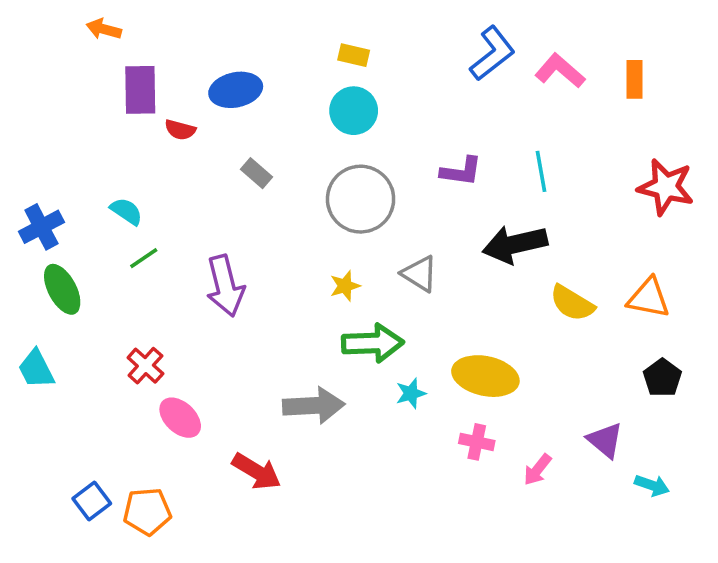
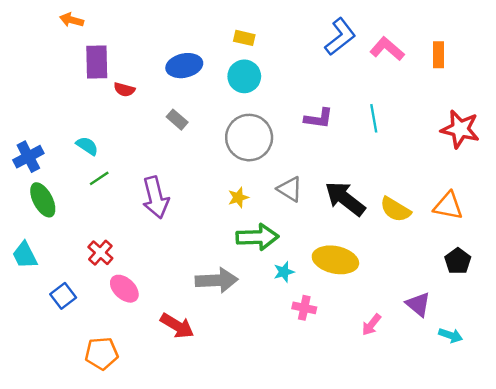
blue ellipse: (236, 90) -> (184, 66), moved
black arrow: (515, 244) -> (345, 199), moved, turned 51
pink cross: (477, 442) -> (304, 308), moved
blue square: (92, 501) -> (63, 296), moved

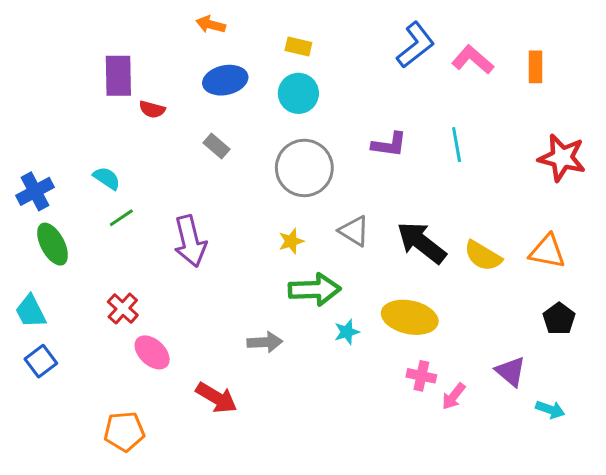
orange arrow: (72, 20) -> (211, 25), moved
gray arrow: (217, 280) -> (265, 342), size x0.7
blue square: (63, 296) -> (41, 361), moved
pink cross: (304, 308) -> (421, 376), moved

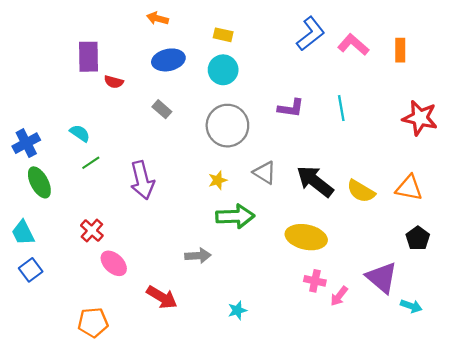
cyan star: (347, 332) -> (237, 310), moved
purple triangle: (511, 371) -> (382, 278), size x1.4

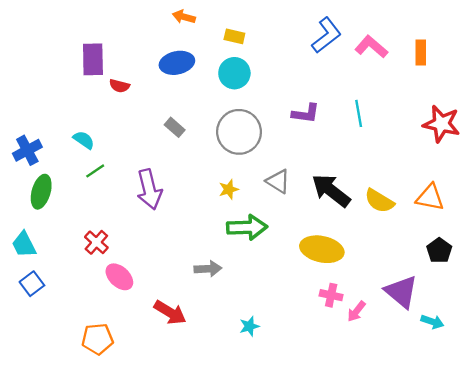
orange arrow: (157, 18) -> (184, 17), moved
gray rectangle: (162, 109) -> (175, 127), moved
green ellipse: (39, 182) -> (41, 192), turned 44

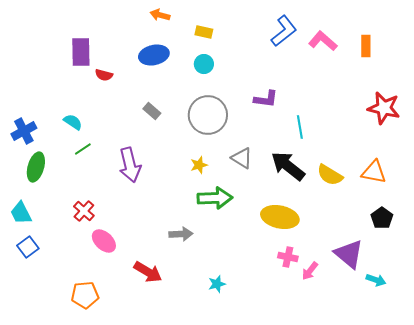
cyan circle: (234, 73) -> (204, 64), size x0.7
cyan line: (359, 113) -> (300, 127), moved

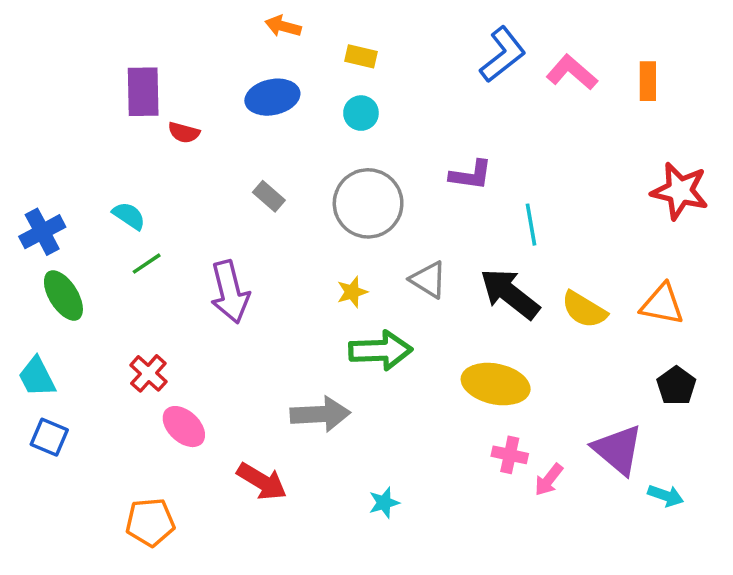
green ellipse: (36, 167) -> (63, 295), turned -48
gray arrow: (181, 234) -> (320, 414), size x1.4
blue square: (28, 247) -> (49, 437), turned -30

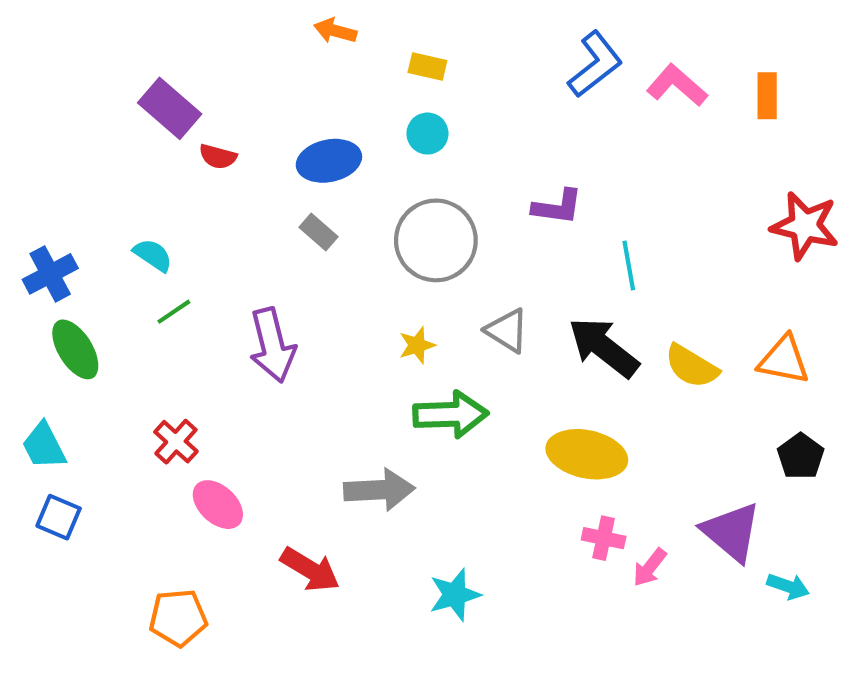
purple rectangle: (143, 92) -> (170, 108), turned -48
blue ellipse: (272, 97) -> (329, 161), moved
cyan star: (384, 503) -> (455, 595), size x1.4

